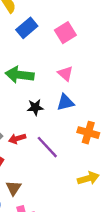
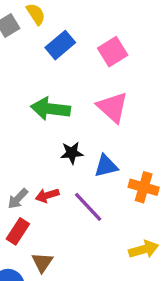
pink triangle: (65, 74) -> (113, 107), size x1.5
blue triangle: (65, 102) -> (106, 166), moved

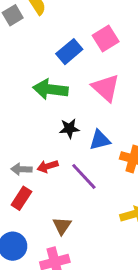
blue rectangle: (60, 45) -> (69, 52), moved
gray arrow: (18, 199) -> (21, 169), turned 48
brown triangle: (42, 262) -> (62, 226), moved

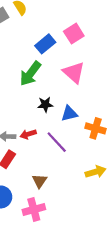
green arrow: (50, 89) -> (30, 74), turned -60

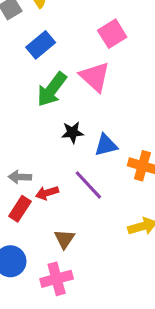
blue rectangle: (45, 44) -> (41, 45), moved
pink triangle: (74, 72) -> (95, 77), moved
red arrow: (28, 134) -> (47, 193), moved

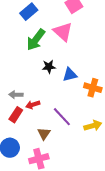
purple line: (88, 185) -> (62, 117), moved

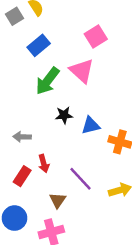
gray arrow: (16, 95) -> (22, 137), moved
red arrow: (33, 105) -> (44, 163), turned -88

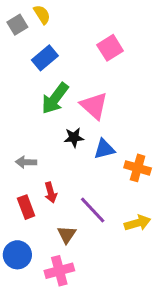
pink triangle: (82, 71) -> (94, 106), moved
red rectangle: (22, 176) -> (26, 207), turned -54

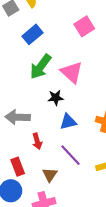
blue triangle: (104, 149) -> (68, 122), moved
gray arrow: (26, 162) -> (18, 117), size x1.5
red rectangle: (26, 207) -> (18, 167), moved

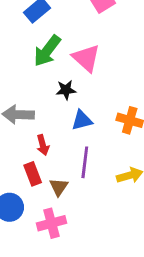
purple line: (70, 155) -> (85, 162), turned 50
red rectangle: (18, 167) -> (33, 174), moved

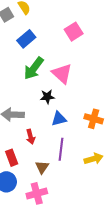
red rectangle: (33, 174) -> (12, 158), moved

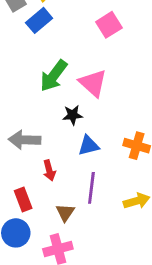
blue rectangle: (26, 39) -> (39, 20), moved

